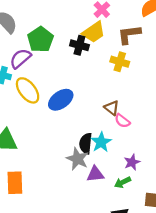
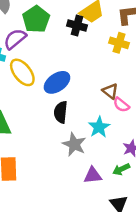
black semicircle: (86, 143) -> (61, 112), moved
purple triangle: (95, 174) -> (93, 175), moved

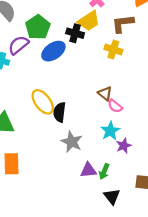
yellow ellipse: (22, 72) -> (43, 102), moved
blue ellipse: (57, 82) -> (53, 51), moved
cyan star: (99, 127) -> (110, 131), moved
green arrow: (121, 169) -> (104, 172), moved, turned -42

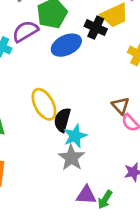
cyan star: (110, 131) -> (75, 136), moved

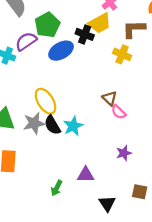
black semicircle: (62, 120) -> (52, 125), moved, turned -42
gray star: (71, 158) -> (34, 123), moved, turned 30
green arrow: (105, 200) -> (57, 188), moved

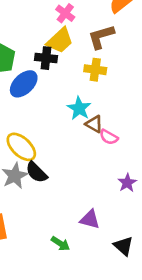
cyan star: (73, 126) -> (79, 108), moved
purple triangle: (86, 175) -> (90, 219), turned 30
green arrow: (57, 188) -> (60, 244), turned -70

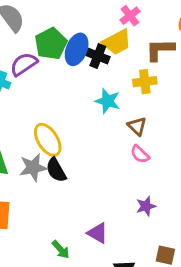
yellow cross: (95, 70) -> (145, 82), turned -30
blue ellipse: (24, 84) -> (77, 49), moved, turned -40
cyan star: (79, 108) -> (108, 101), moved, turned -30
brown triangle: (94, 124) -> (137, 126), moved

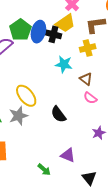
black semicircle: (56, 170) -> (58, 114), moved

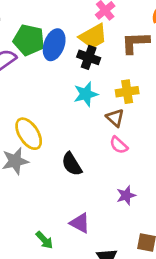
green pentagon: (20, 30) -> (29, 40), turned -30
black cross: (53, 34) -> (89, 57), moved
yellow cross: (88, 48) -> (127, 92), moved
cyan star: (64, 64) -> (86, 94), turned -30

